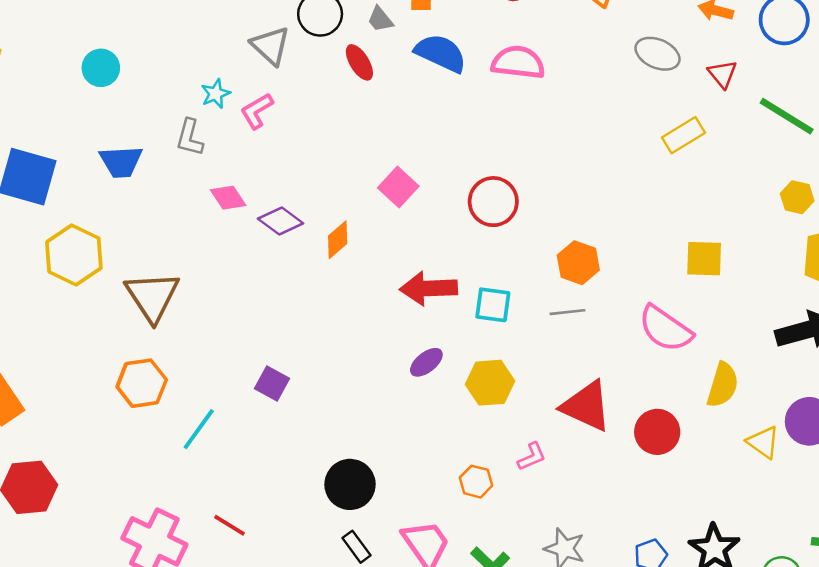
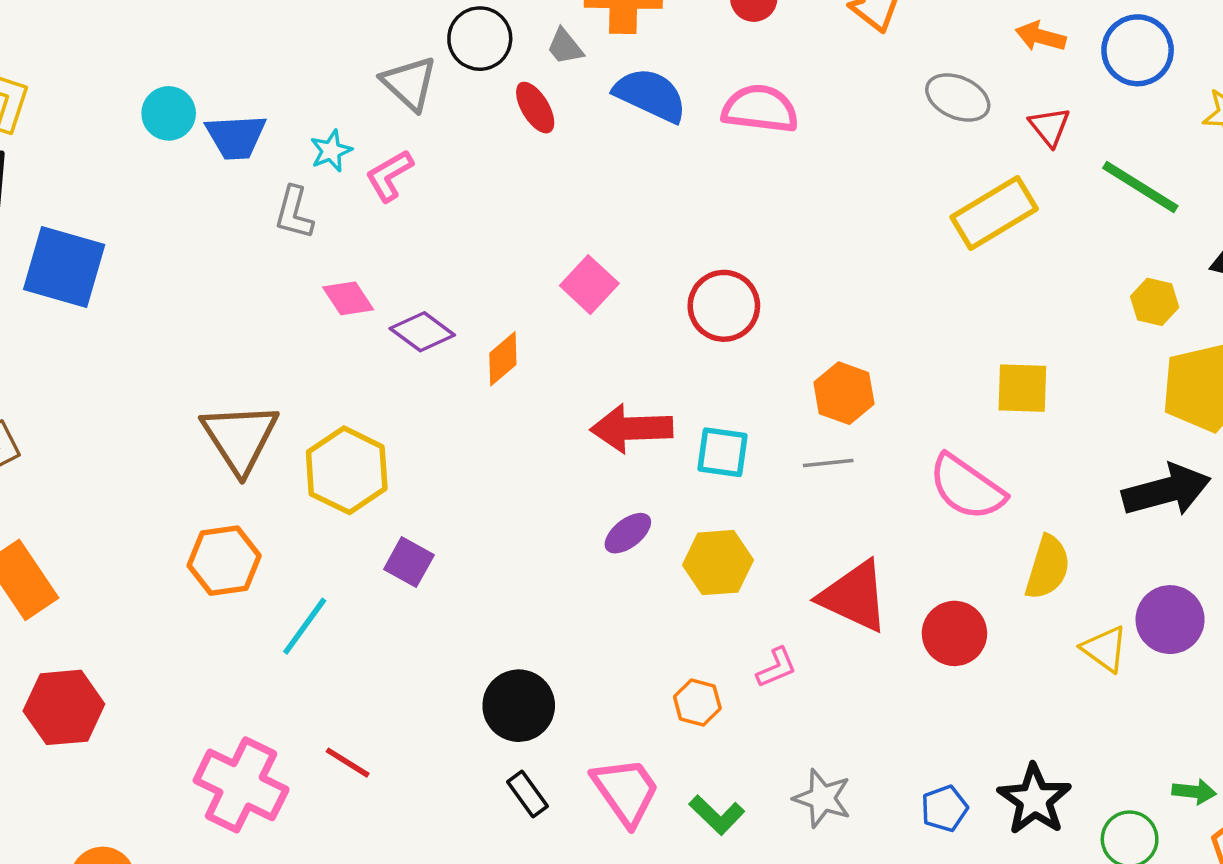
yellow rectangle: (684, 135) -> (994, 213), size x1.4
blue trapezoid: (121, 162) -> (236, 137), moved
yellow hexagon: (74, 255) -> (347, 470), moved

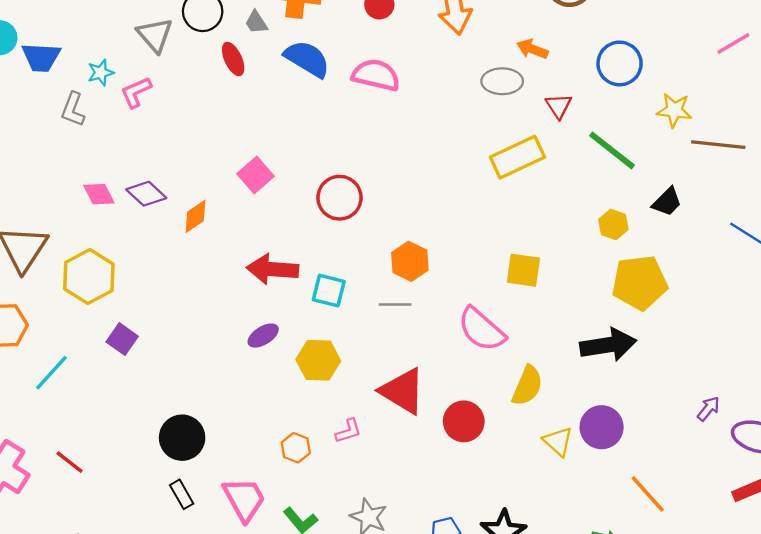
orange arrow: (1041, 37) -> (532, 49), moved
gray ellipse: (958, 98) -> (502, 81), turned -30
pink diamond: (348, 298) -> (99, 194), moved

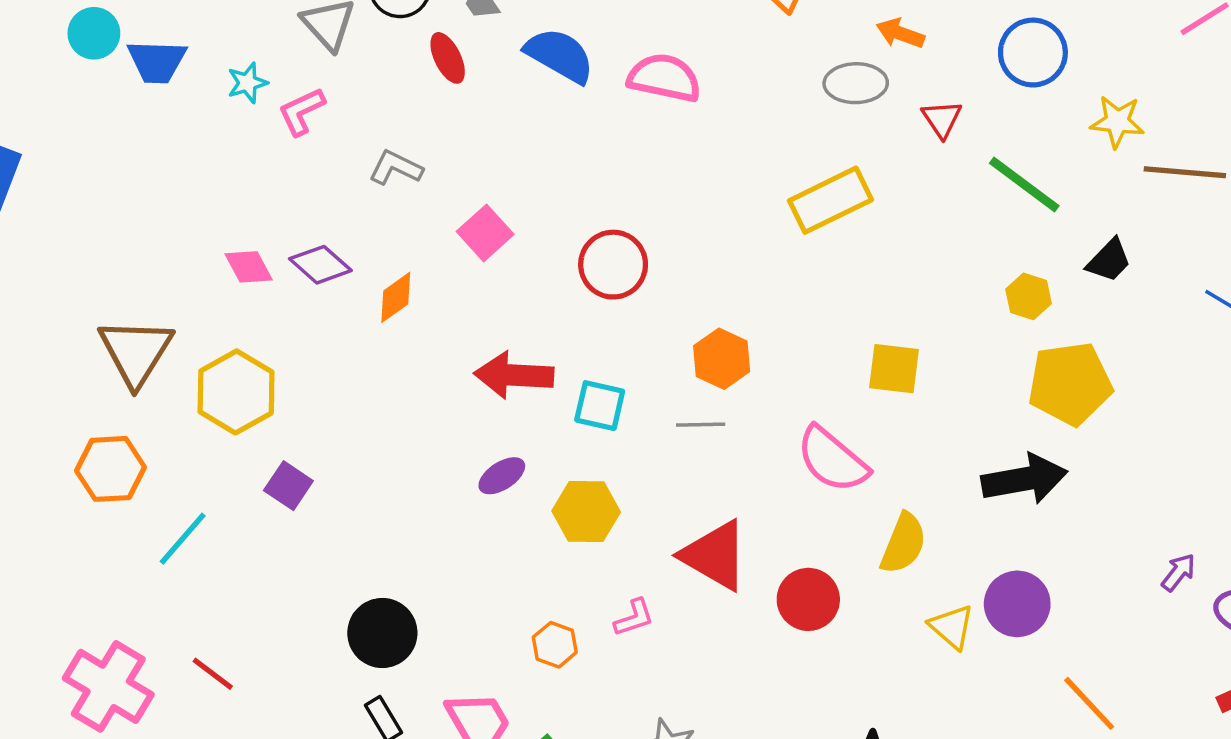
gray L-shape: (73, 109) -> (396, 168), moved, turned 96
yellow rectangle: (517, 157) -> (831, 200), moved

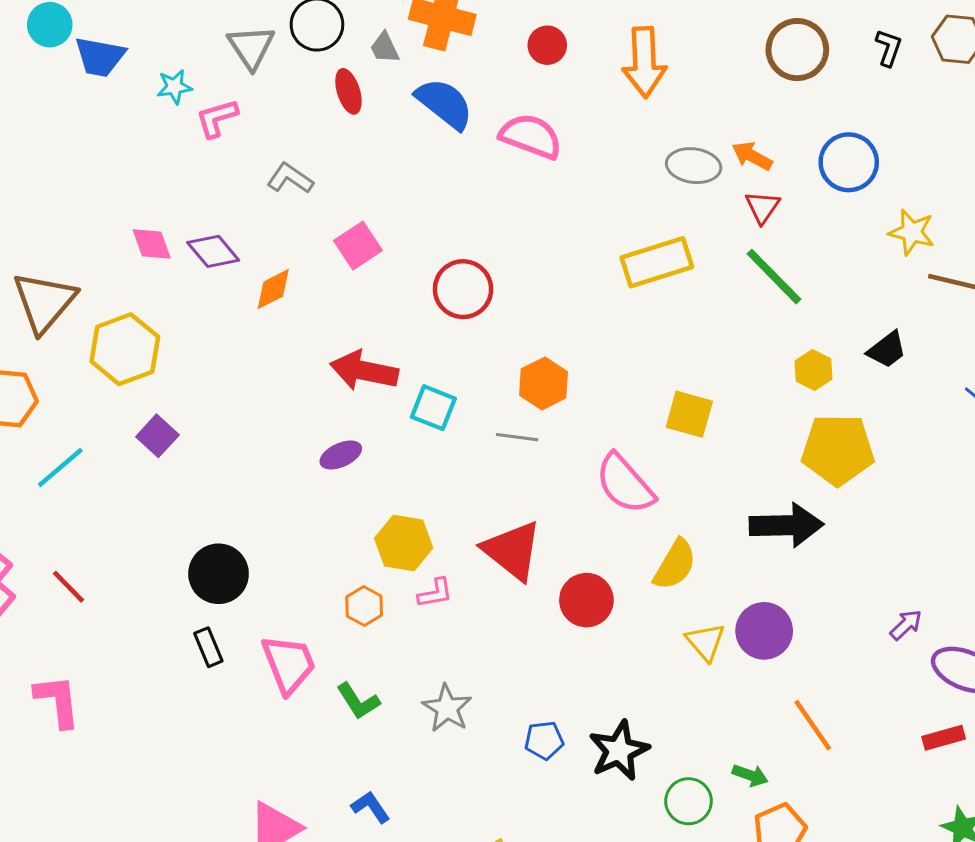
orange arrow: (900, 33) -> (752, 156), moved
green line: (1024, 184) -> (774, 277), moved
yellow hexagon: (586, 512) -> (404, 543), moved

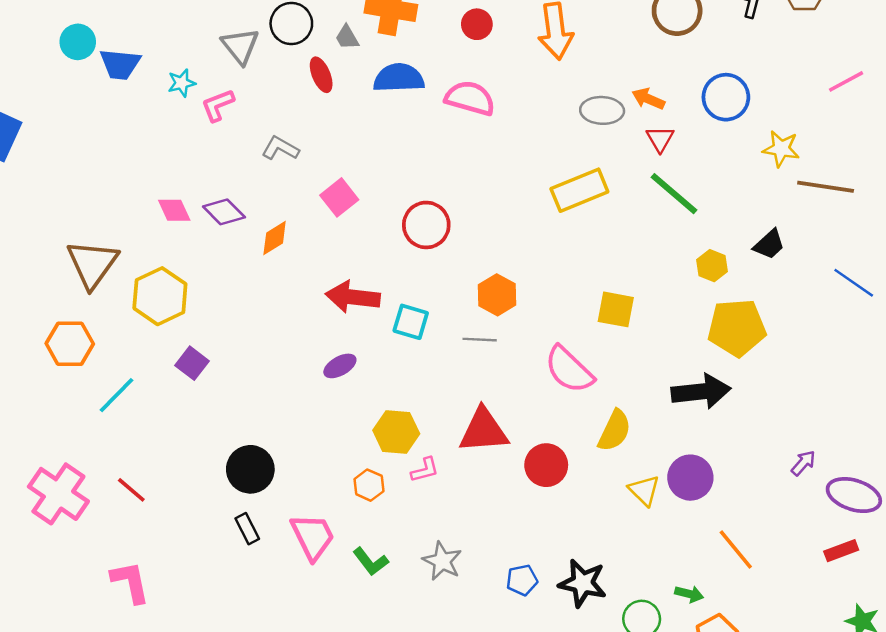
blue semicircle: (444, 104) -> (399, 78), turned -36
red triangle: (512, 550) -> (484, 431), turned -38
black star: (619, 750) -> (583, 583), turned -30

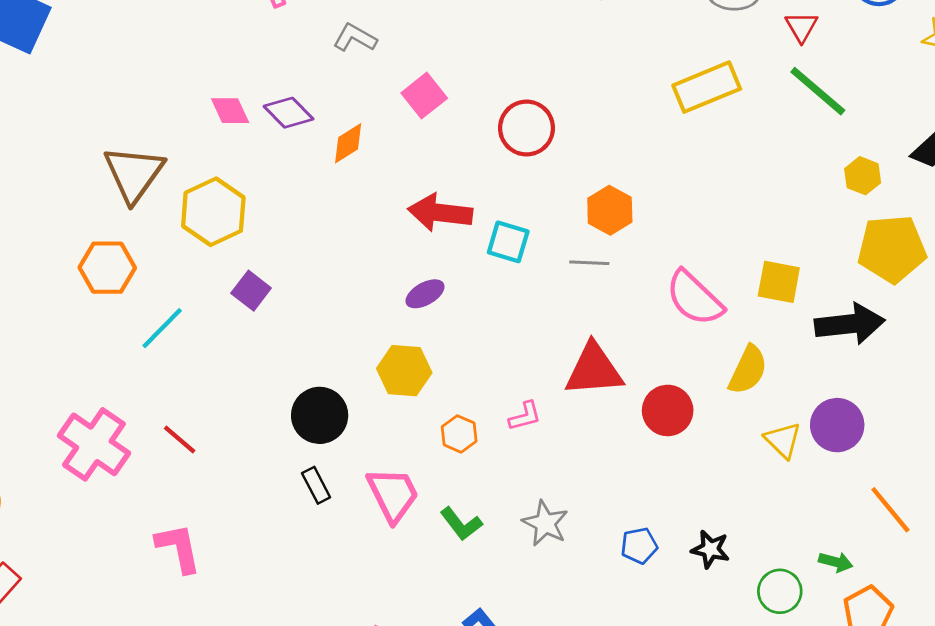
yellow square: (616, 309) -> (779, 282), moved
yellow hexagon: (396, 432) -> (404, 371), moved
black star: (583, 583) -> (710, 549), size x0.7

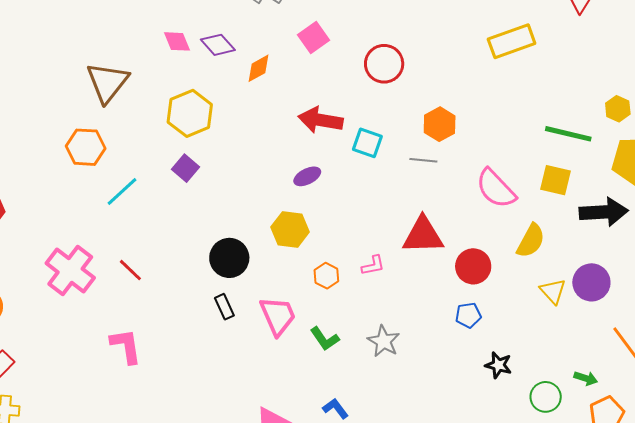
green line: (818, 91) -> (568, 134), moved, turned -30
yellow hexagon: (213, 212) -> (190, 113), moved
blue pentagon: (639, 546) -> (468, 315), moved

